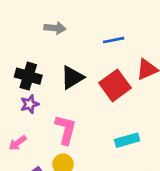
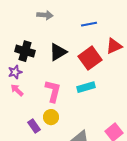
purple star: (30, 104) -> (15, 72), moved
cyan rectangle: (127, 140) -> (86, 87), moved
pink arrow: (18, 143) -> (17, 90), moved, turned 80

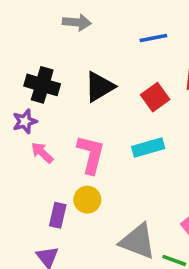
red square: (90, 58) -> (155, 97), size x0.7
pink arrow: (17, 90) -> (42, 153), moved
purple rectangle: (34, 126) -> (58, 215), turned 48

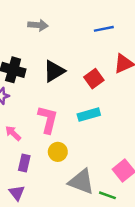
blue line: (153, 38) -> (104, 29), moved
pink arrow: (42, 153) -> (13, 133), moved
yellow circle: (87, 200) -> (58, 152), moved

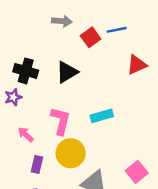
gray arrow: (38, 25) -> (62, 21), moved
red square: (94, 79) -> (91, 37), moved
yellow circle: (58, 152) -> (71, 153), size x1.5

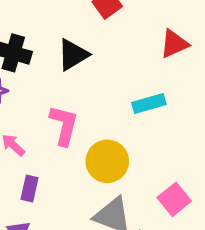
cyan rectangle: (102, 116) -> (149, 103), moved
yellow circle: (71, 153) -> (107, 161), moved

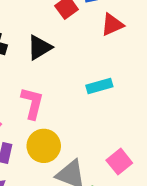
red triangle: (174, 44) -> (112, 25), moved
yellow circle: (107, 161) -> (44, 146), moved

